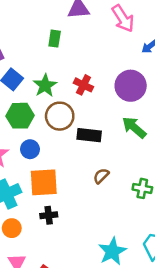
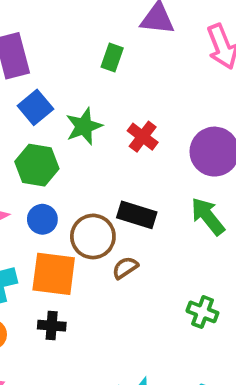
brown circle: (60, 116) -> (93, 236), moved
brown semicircle: (101, 176) -> (125, 268), moved

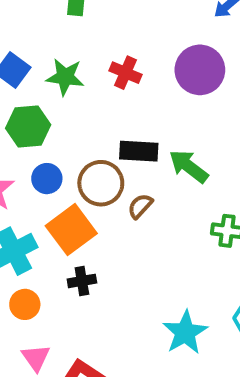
green star: (84, 126) -> (65, 77), turned -30
green arrow: (208, 216) -> (189, 166), moved
orange square: (54, 274) -> (71, 230), turned -30

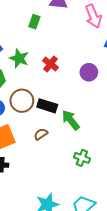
purple circle: (200, 70) -> (89, 72), size x0.7
brown circle: (101, 183) -> (22, 101), moved

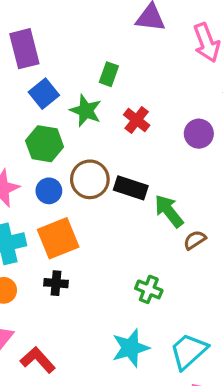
green rectangle: (34, 22) -> (109, 74), moved
brown semicircle: (41, 134) -> (195, 240), moved
green cross: (82, 158) -> (149, 289), moved

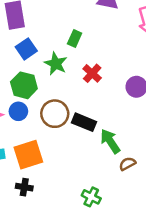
blue circle: (49, 191) -> (18, 111), moved

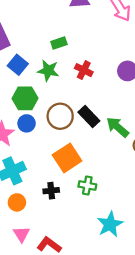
green rectangle: (75, 39) -> (59, 43), turned 63
black rectangle: (84, 122) -> (89, 117), turned 40
orange square: (28, 155) -> (67, 158), moved
green cross: (91, 197) -> (87, 185), moved

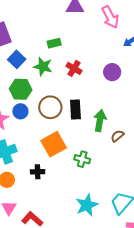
black rectangle: (89, 117) -> (75, 109), turned 36
green arrow: (118, 127) -> (100, 121), turned 55
green cross: (87, 185) -> (82, 159), moved

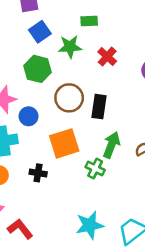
green star: (43, 67) -> (70, 47), turned -30
blue circle: (20, 111) -> (29, 116), moved
green arrow: (100, 121) -> (111, 145), moved

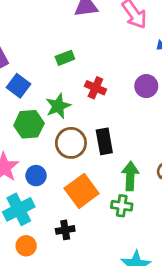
green star: (70, 47) -> (58, 106), moved

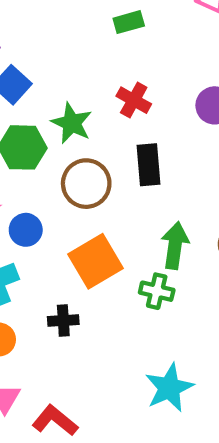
green rectangle: (65, 58) -> (129, 22), moved
green star: (58, 106) -> (72, 123), turned -30
black rectangle: (104, 141) -> (148, 165), moved

